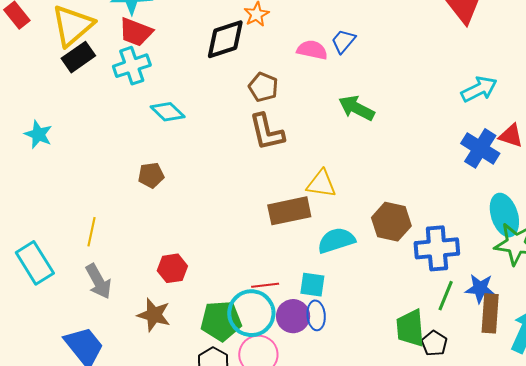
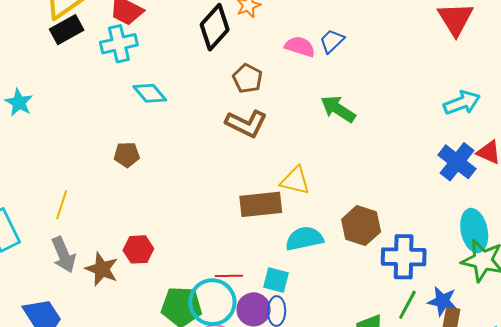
black diamond: (225, 39) -> (215, 27), turned -36
brown L-shape: (267, 132) -> (246, 124), turned -57
brown star: (154, 315) -> (102, 269), moved

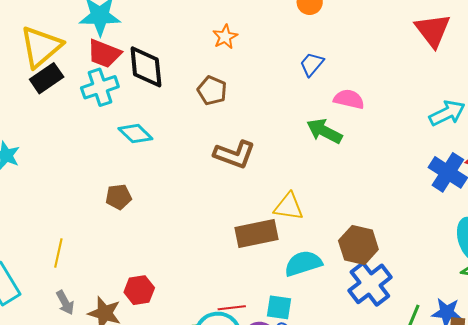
black diamond: (215, 27) -> (146, 67), moved, turned -42
pink semicircle: (300, 47) -> (349, 99), moved
brown pentagon: (247, 78) -> (212, 91), moved
gray arrow: (64, 255) -> (65, 303), size x0.7
blue cross: (404, 257) -> (370, 284), moved, turned -33

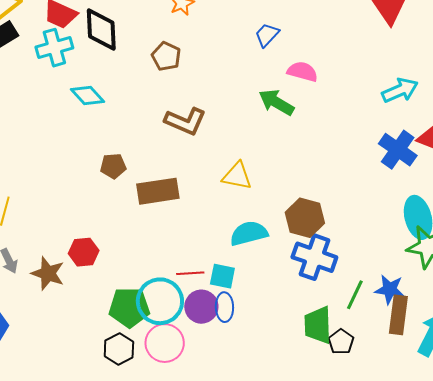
brown pentagon: (118, 197) -> (113, 166), moved
brown rectangle: (257, 233) -> (158, 191), moved
blue cross: (370, 284) -> (314, 257), turned -36
red line: (232, 308) -> (190, 273), moved

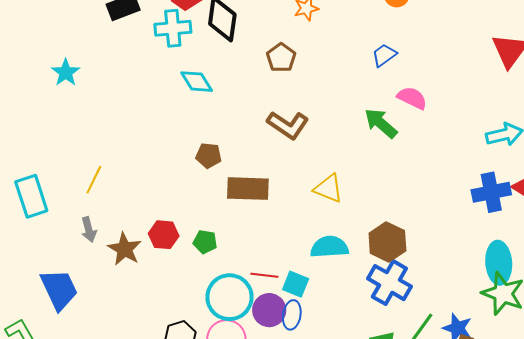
blue cross: (398, 150) -> (491, 192), turned 33
green pentagon: (129, 307) -> (205, 242), moved, size x0.6

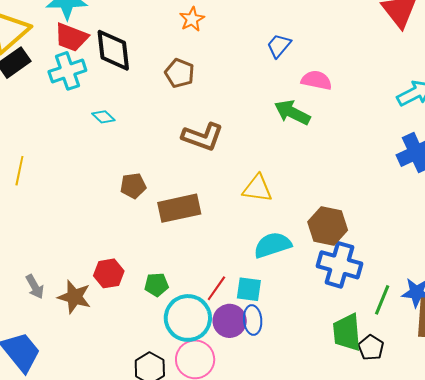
cyan diamond: (197, 82) -> (103, 117), size x0.7
yellow line: (94, 180) -> (19, 171), moved
green pentagon: (205, 242) -> (157, 285), moved
red line: (264, 275) -> (216, 288), turned -48

